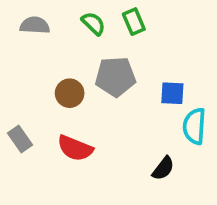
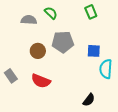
green rectangle: (134, 22) -> (91, 12), moved
gray semicircle: (35, 25) -> (29, 20), moved
black semicircle: (163, 168) -> (89, 100), moved

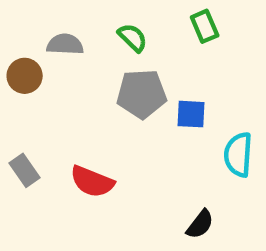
green semicircle: (51, 13) -> (133, 38), moved
brown circle: (38, 51) -> (25, 76), moved
blue square: (94, 51) -> (191, 114), moved

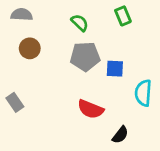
gray semicircle: (65, 44) -> (22, 15), moved
brown circle: (25, 76) -> (30, 48), moved
red semicircle: (92, 182) -> (91, 109), moved

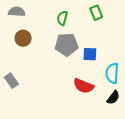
green semicircle: (80, 23) -> (62, 18), turned -120
red semicircle: (91, 109) -> (84, 86), moved
black semicircle: (120, 135) -> (113, 98), moved

